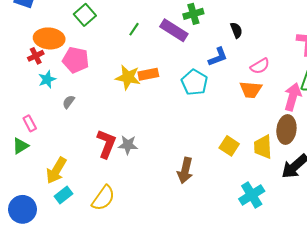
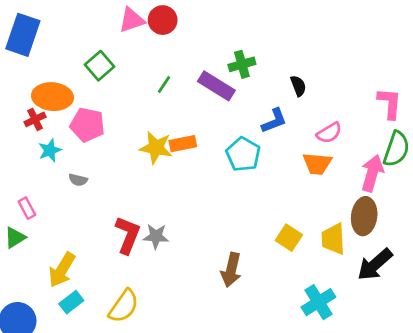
gray semicircle: (69, 102) -> (78, 180), turned -112

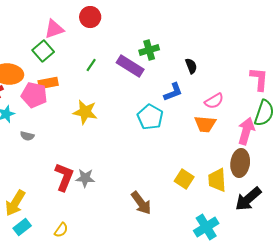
pink triangle: (132, 20) -> (54, 29), moved
orange rectangle: (183, 144) -> (48, 83), moved
brown arrow: (231, 270) -> (141, 203), turned -50
yellow semicircle: (124, 306) -> (61, 230), size x0.6

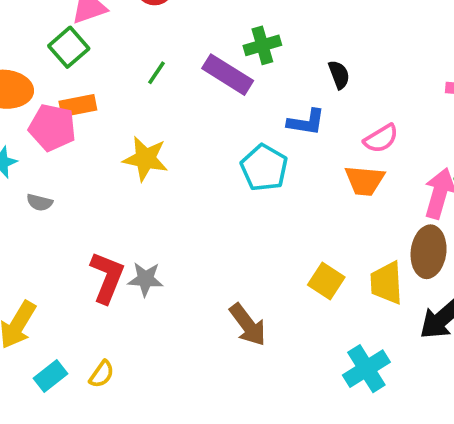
blue L-shape: (173, 92) -> (306, 122), turned 30
cyan rectangle: (22, 227) -> (50, 376), moved

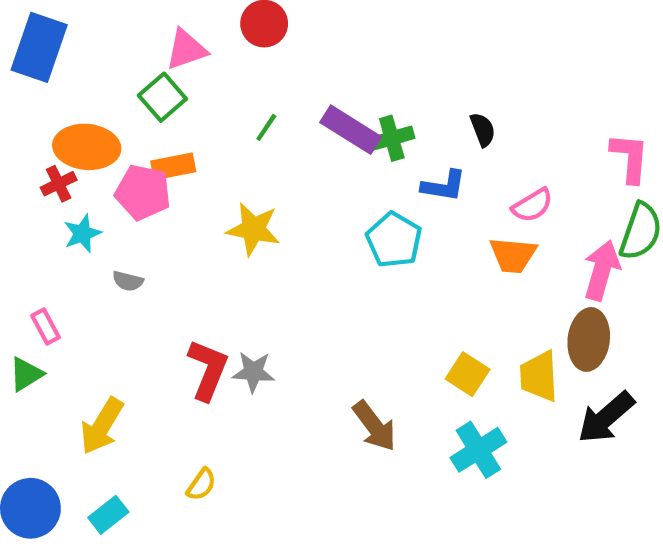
green cross: (262, 45) -> (392, 138), moved
cyan cross: (366, 369) -> (478, 450), moved
cyan rectangle: (50, 376) -> (108, 515), moved

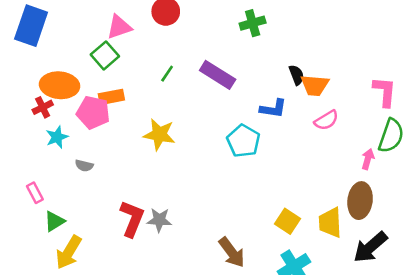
green cross: (392, 138) -> (253, 23), moved
orange trapezoid: (513, 255) -> (315, 85), moved
pink arrow: (602, 270) -> (368, 159), size x0.6
green triangle: (26, 374) -> (54, 221), moved

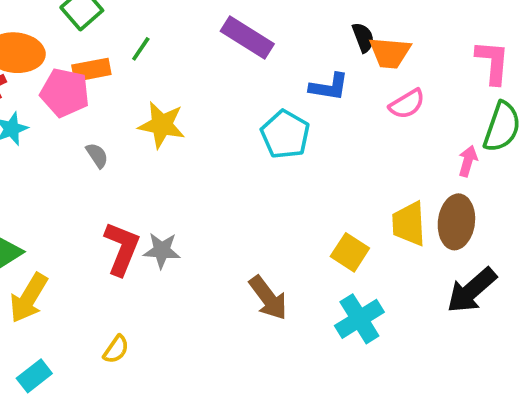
green line: (167, 74) -> (141, 49), moved
gray semicircle: (84, 166) -> (97, 155), moved, turned -138
yellow trapezoid: (330, 223) -> (409, 224), moved

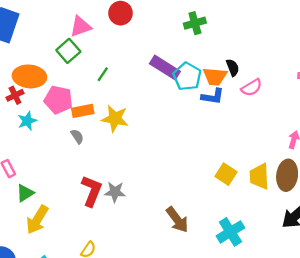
orange trapezoid: (390, 53) -> (215, 76), moved
orange rectangle: (91, 70) -> (83, 111), moved
pink semicircle: (407, 104) -> (252, 88), moved
cyan pentagon: (285, 134) -> (187, 76), moved
yellow square: (350, 252) -> (226, 174), moved

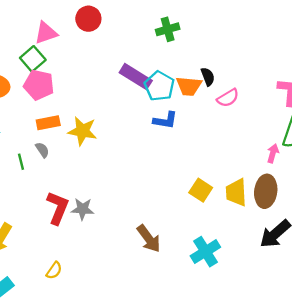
green line: (103, 74) -> (21, 162), moved, turned -48
blue L-shape: (213, 96) -> (165, 120), moved
pink pentagon: (58, 100) -> (39, 85), moved

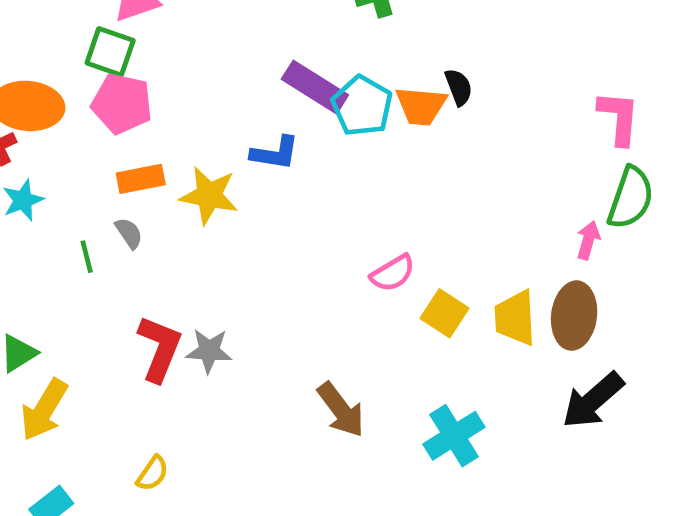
green square: (33, 59) -> (110, 52), turned -30
pink semicircle: (228, 98) -> (393, 273), moved
blue L-shape: (165, 120) -> (275, 153), moved

